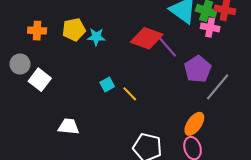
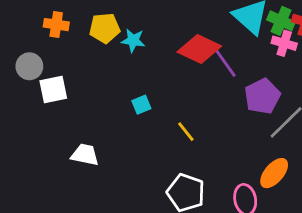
white square: (40, 80) -> (53, 90), turned 35
yellow line: (130, 94) -> (186, 132), moved
orange ellipse: (194, 124) -> (274, 173), moved

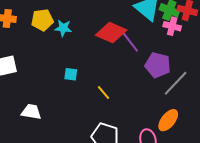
purple pentagon: (262, 96) -> (158, 65), turned -30
cyan square: (141, 105) -> (71, 74), turned 32

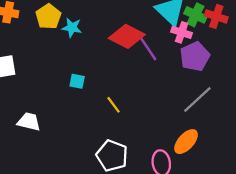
yellow pentagon: (42, 20) -> (48, 17), turned -30
pink cross: (172, 26) -> (182, 32), moved
purple pentagon: (158, 65) -> (195, 57), moved, turned 30

